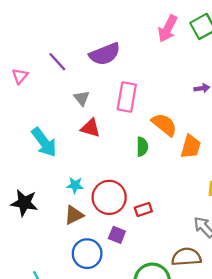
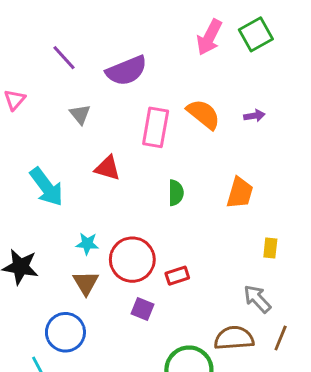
purple line: (57, 62) -> (64, 58), moved
gray triangle: (82, 98) -> (80, 114), moved
orange semicircle: (164, 125) -> (203, 114), moved
brown triangle: (74, 215) -> (86, 283), turned -35
blue circle: (87, 254) -> (65, 332), moved

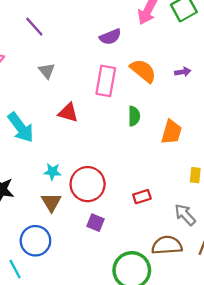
purple semicircle: (126, 71) -> (110, 37), moved, size x0.7
green semicircle: (176, 193) -> (134, 116), moved
red rectangle: (177, 276) -> (142, 197), moved

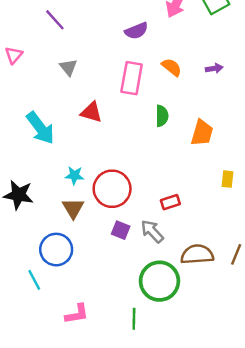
orange semicircle: (143, 71) -> (172, 67), size x0.7
gray arrow: (185, 215) -> (152, 231), moved

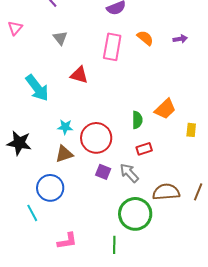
green semicircle: (162, 116) -> (137, 120), moved
orange trapezoid: (202, 133) -> (165, 109), moved, turned 30
brown triangle: (73, 208) -> (64, 154), turned 42

